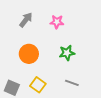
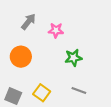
pink star: (57, 22) -> (56, 30), moved
orange circle: (29, 54) -> (21, 57), moved

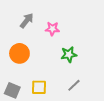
gray line: (79, 91) -> (74, 85), turned -64
yellow square: (42, 93) -> (39, 87), turned -35

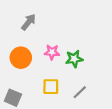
pink star: (52, 29) -> (52, 52), moved
yellow square: (39, 87) -> (51, 87), moved

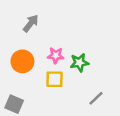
yellow square: (51, 87) -> (54, 79), moved
gray line: (80, 92) -> (96, 98), moved

